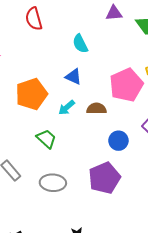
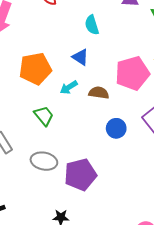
purple pentagon: (104, 178) -> (80, 175), moved

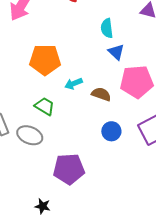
blue triangle: (80, 57) -> (116, 52), moved
green trapezoid: (44, 116) -> (45, 106), turned -30
gray ellipse: (44, 161) -> (30, 135), moved

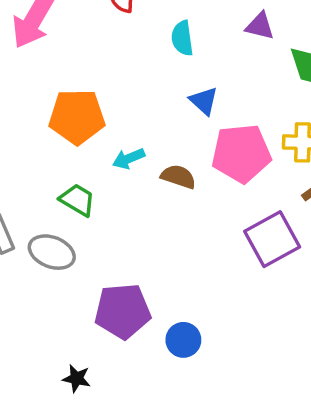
cyan semicircle: (107, 28) -> (182, 38), moved
blue circle: (111, 131) -> (183, 340), moved

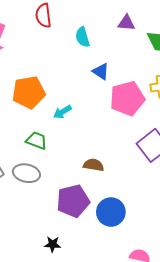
brown semicircle: (178, 177) -> (94, 165), moved
blue circle: (183, 340) -> (111, 212), size x1.4

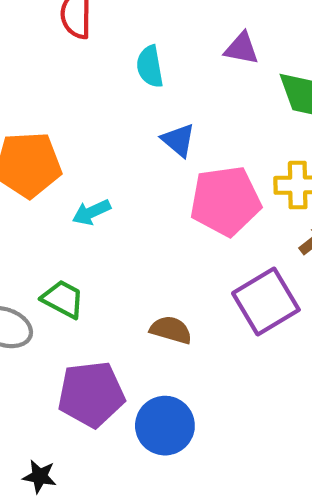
green trapezoid: (37, 141) -> (63, 299), moved
brown semicircle: (94, 165) -> (171, 330), moved

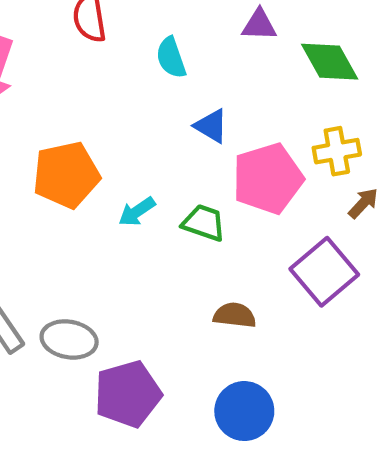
green trapezoid: (63, 299) -> (204, 223), moved
purple pentagon: (91, 394) -> (128, 394), moved

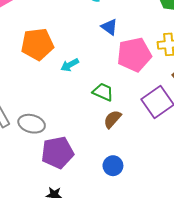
green trapezoid: (204, 223) -> (103, 92), moved
brown semicircle: (235, 315) -> (112, 119), turned -60
blue circle: (244, 411) -> (113, 166), size x0.7

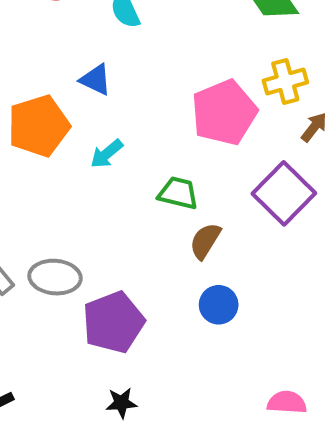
blue triangle: (109, 27) -> (96, 80), moved
blue circle: (113, 166) -> (219, 305), moved

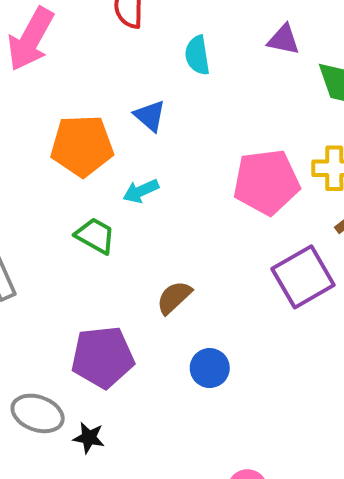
green trapezoid: (178, 193) -> (95, 236), moved
brown semicircle: (205, 241) -> (174, 297), moved
gray ellipse: (55, 277) -> (38, 413), moved

